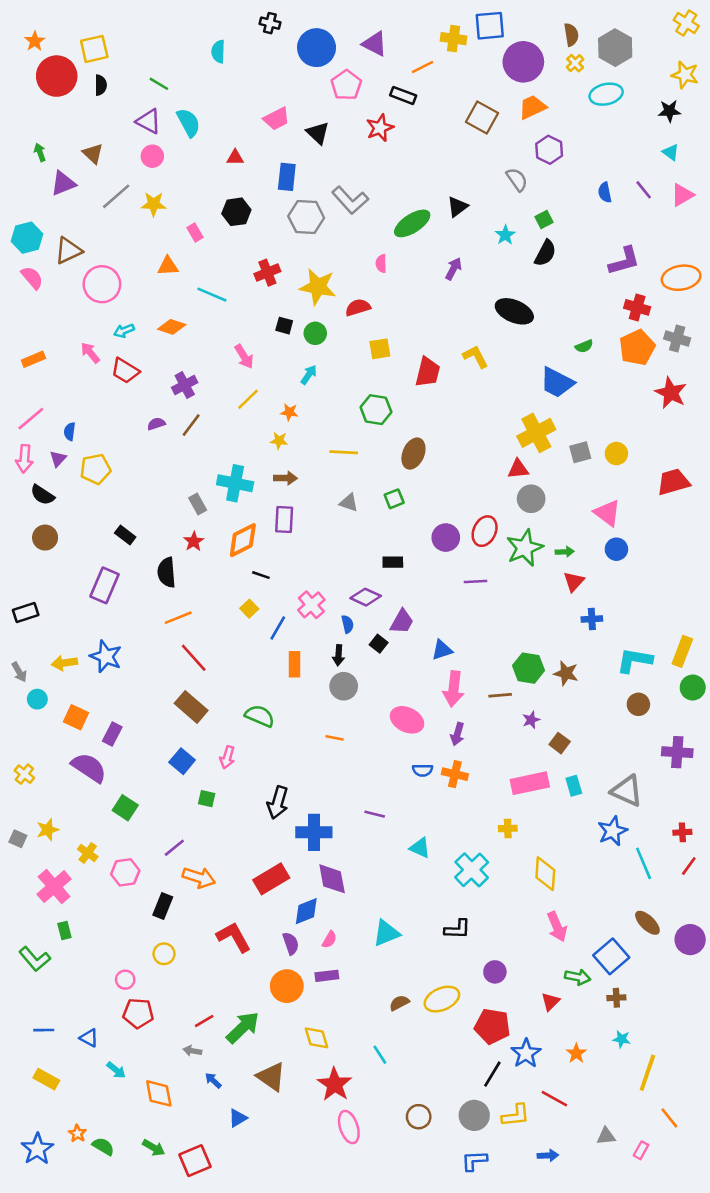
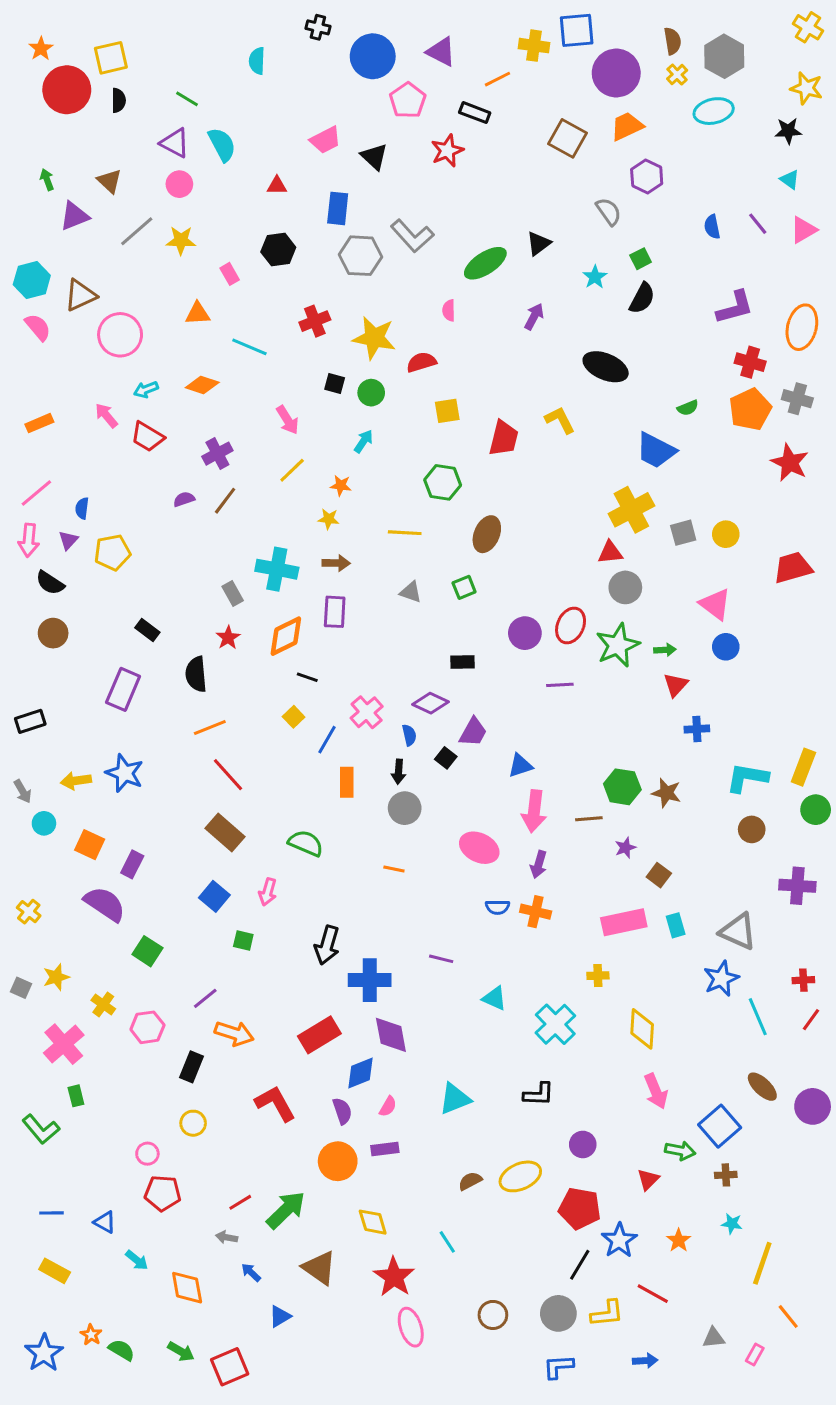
orange ellipse: (681, 278) -> (802, 327), turned -66

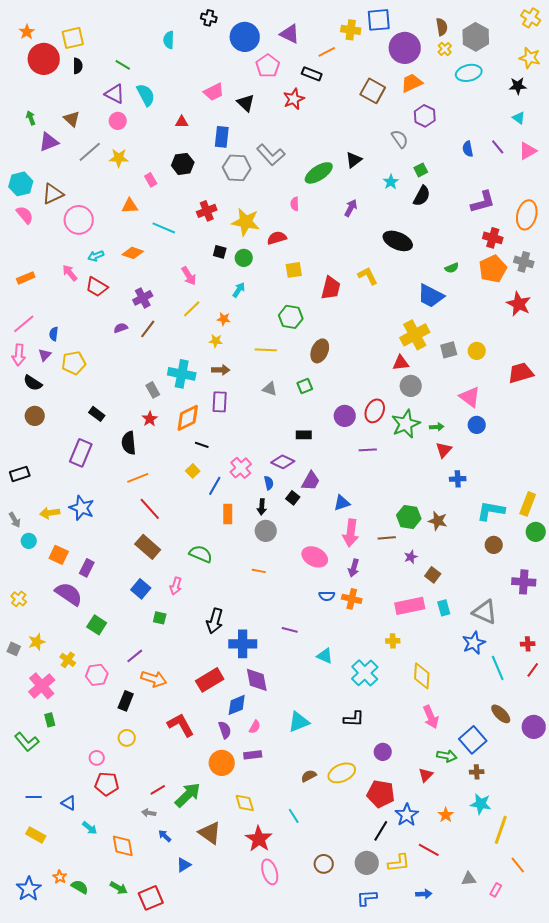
cyan star: (732, 1224) -> (481, 804), size x1.5

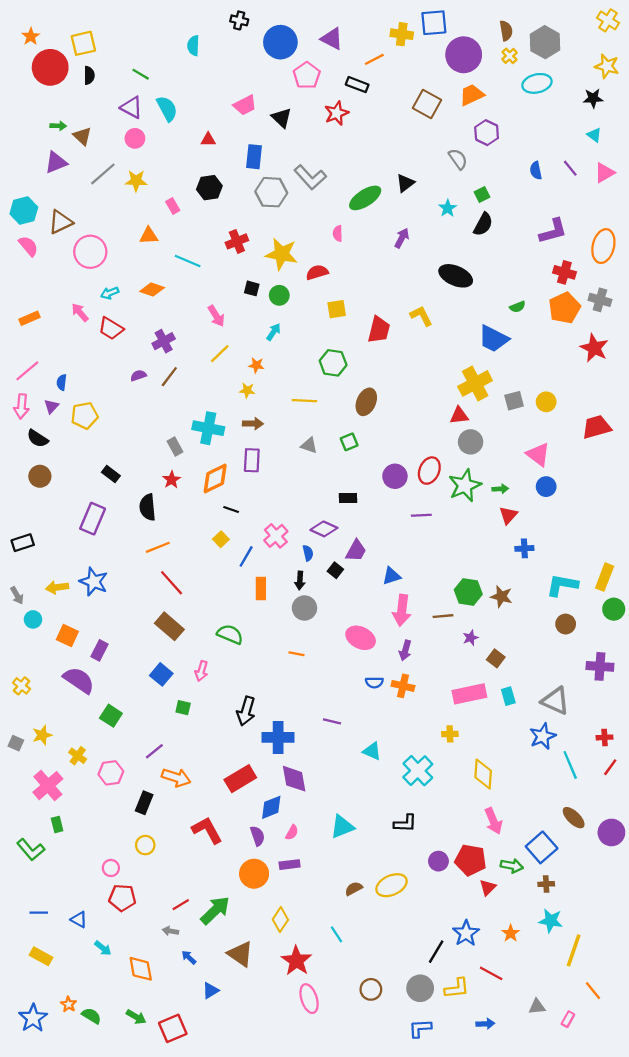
green arrow: (31, 118) -> (58, 126), moved, turned 112
red pentagon: (381, 794) -> (471, 860), moved
yellow diamond: (245, 803) -> (280, 920), turned 50

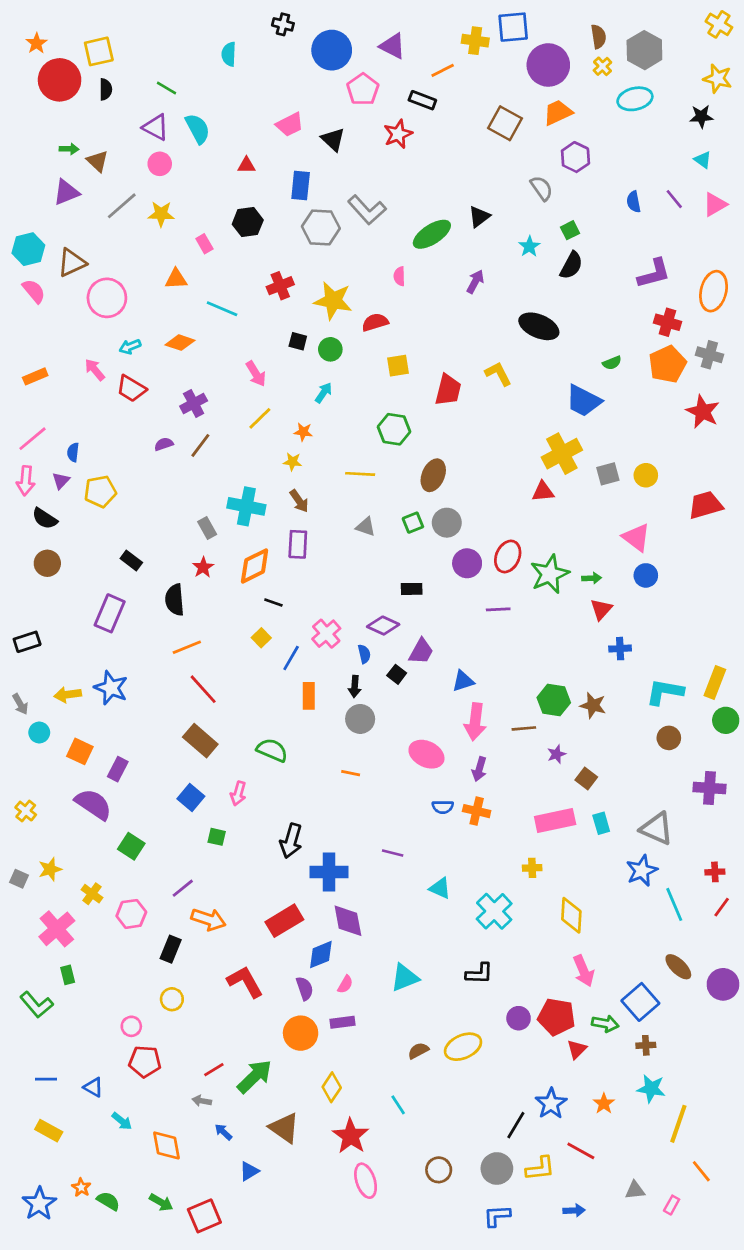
brown arrow: (253, 424) -> (299, 501), turned 54
gray circle: (471, 442) -> (447, 523), moved

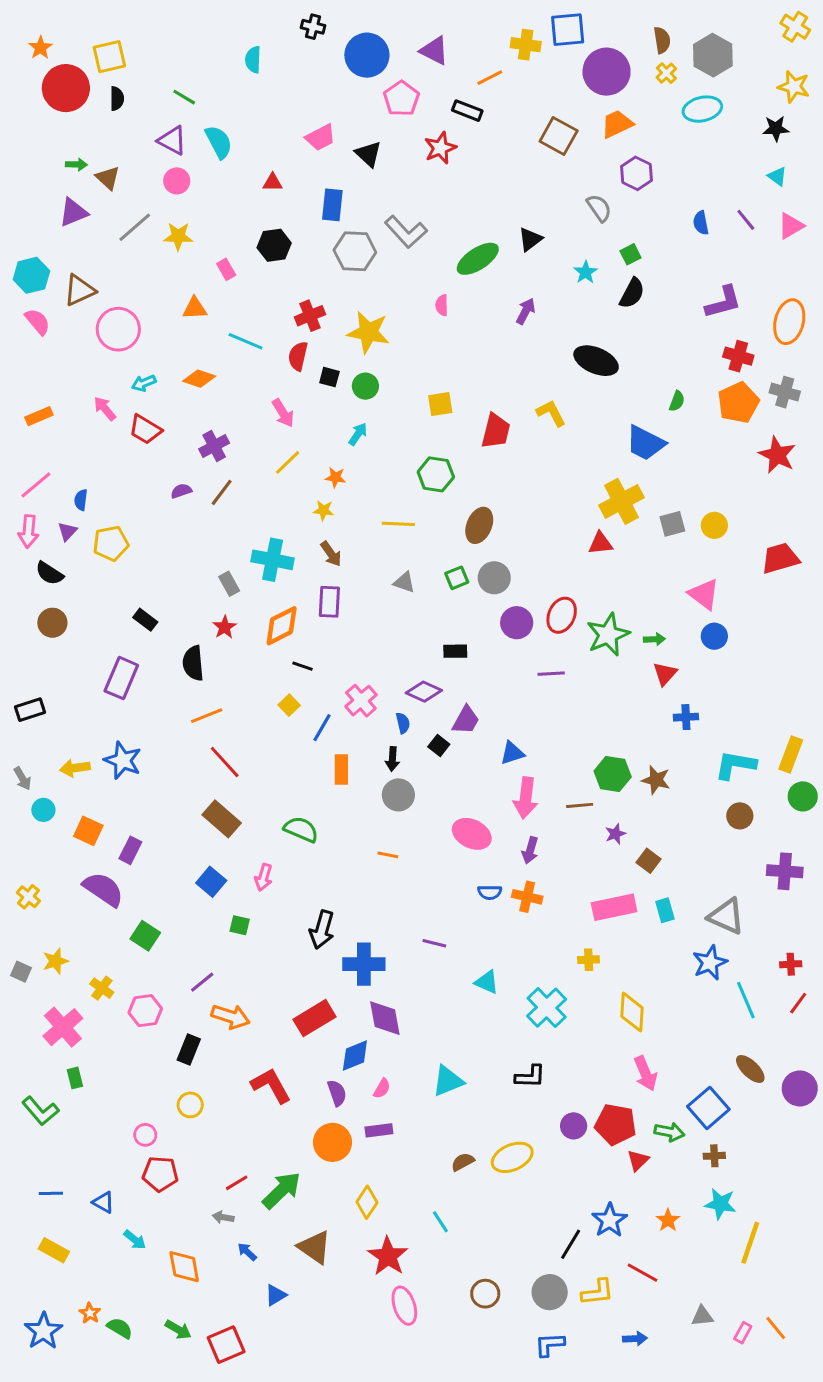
red semicircle: (375, 322) -> (298, 356), moved, turned -60
green semicircle: (612, 363) -> (677, 401), turned -48
orange line: (701, 1171) -> (776, 1328), moved

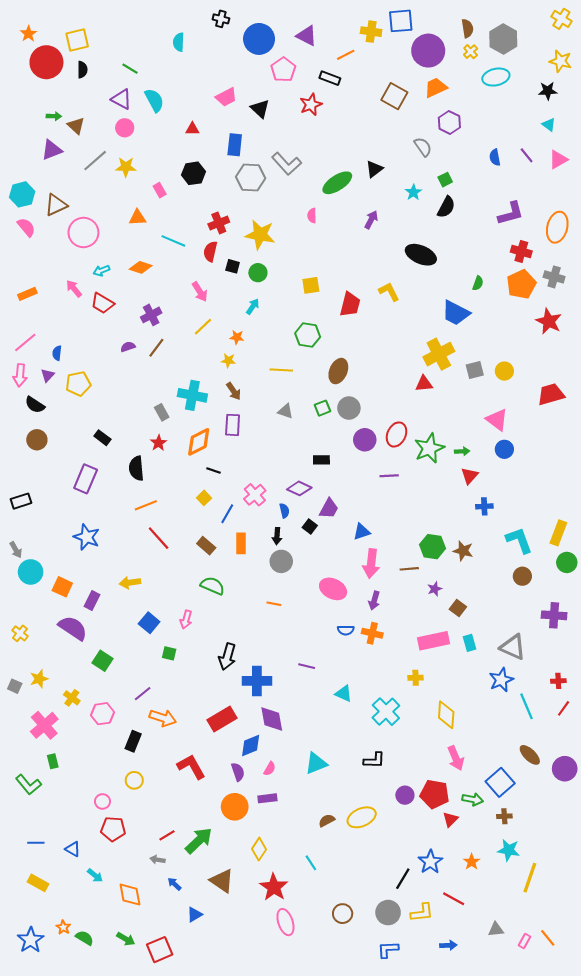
cyan L-shape: (735, 765) -> (519, 540), turned 60
yellow arrow: (75, 768) -> (130, 583), moved
cyan circle: (43, 810) -> (31, 572), size x1.5
brown rectangle: (222, 819) -> (206, 546), moved, size x0.7

